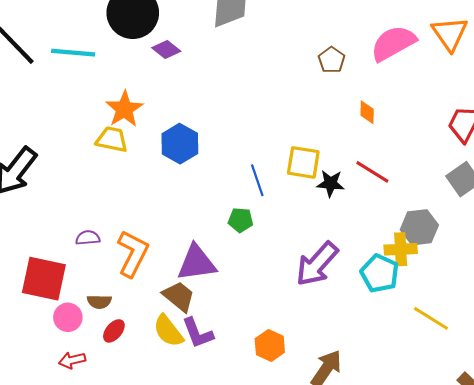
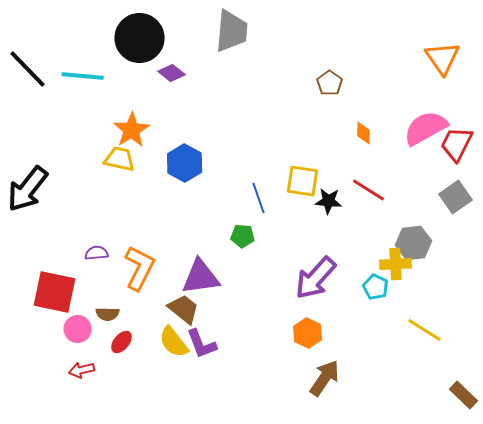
pink semicircle: (393, 43) -> (426, 128), moved
cyan pentagon: (380, 273) -> (376, 287), size x0.7
orange hexagon: (270, 346) -> (308, 333), moved

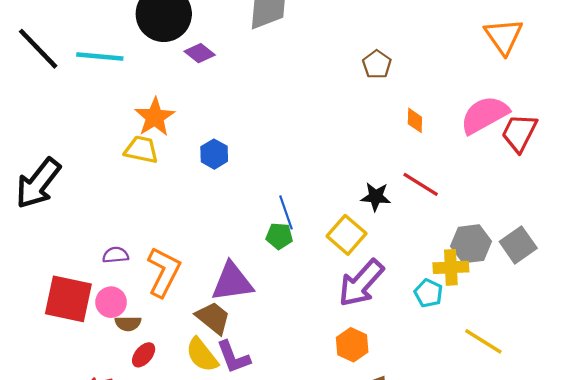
blue hexagon: (185, 163) -> (214, 154), size x0.7
yellow square: (303, 181) -> (347, 235), moved, turned 32
gray square: (456, 197) -> (518, 245), moved
blue line: (259, 198) -> (286, 212), moved
pink circle: (78, 329) -> (111, 302), moved

